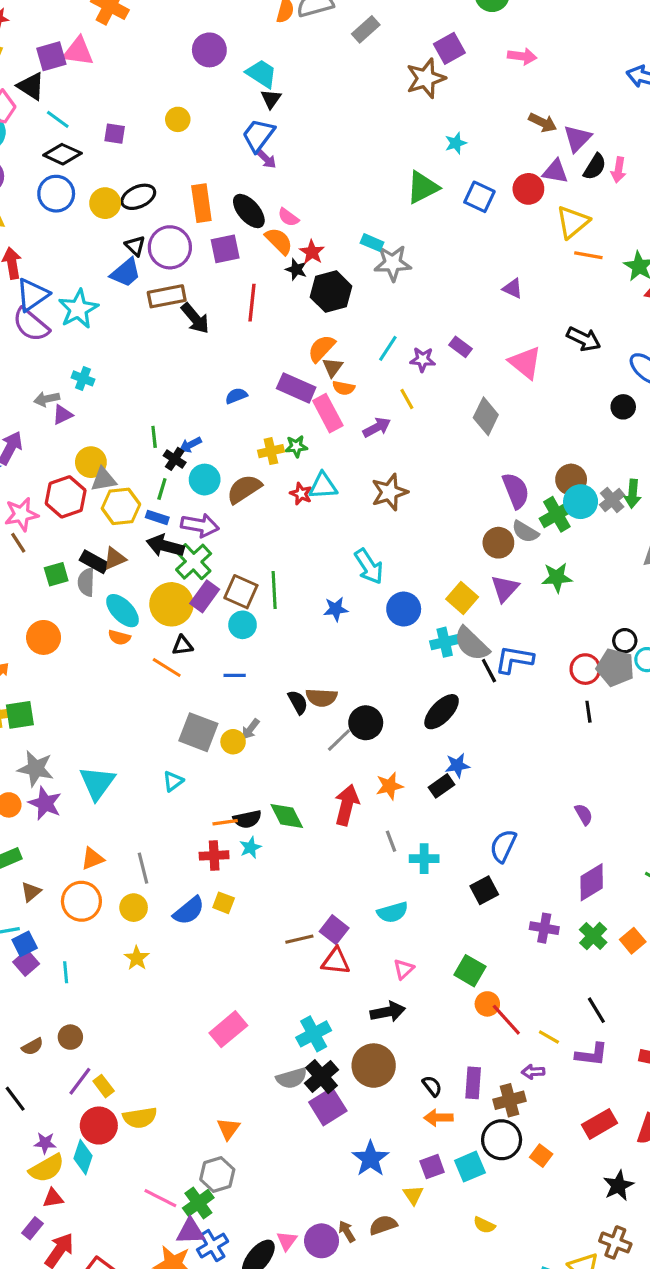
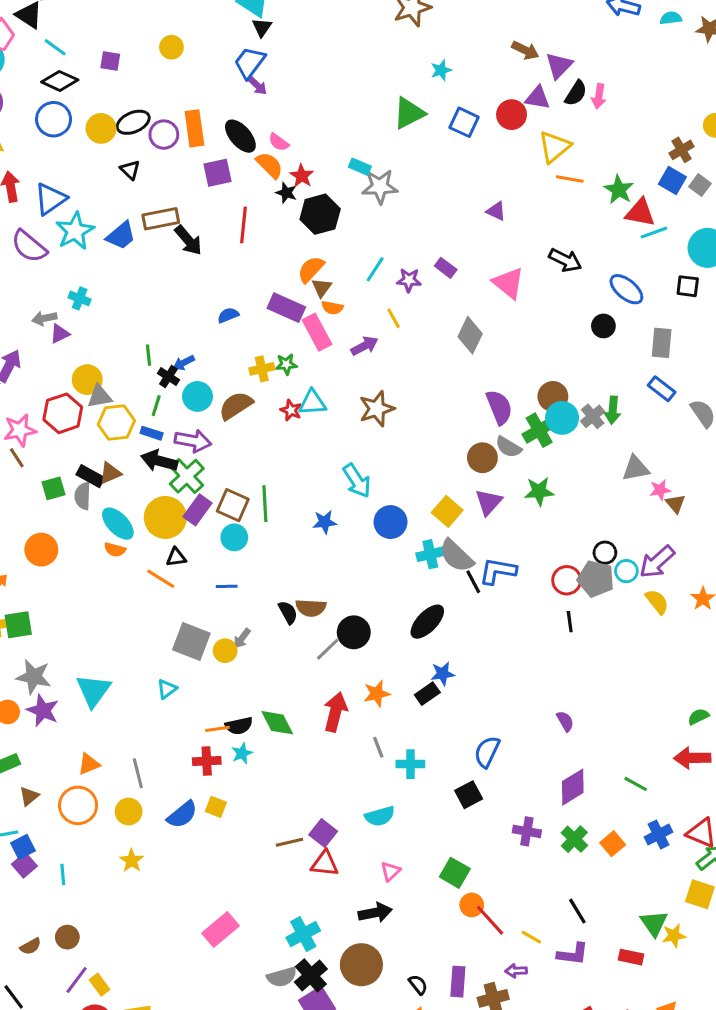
purple circle: (170, 247) -> (164, 135), moved, size x0.7
blue trapezoid: (126, 273) -> (121, 236), moved
blue triangle: (32, 295) -> (50, 199), moved

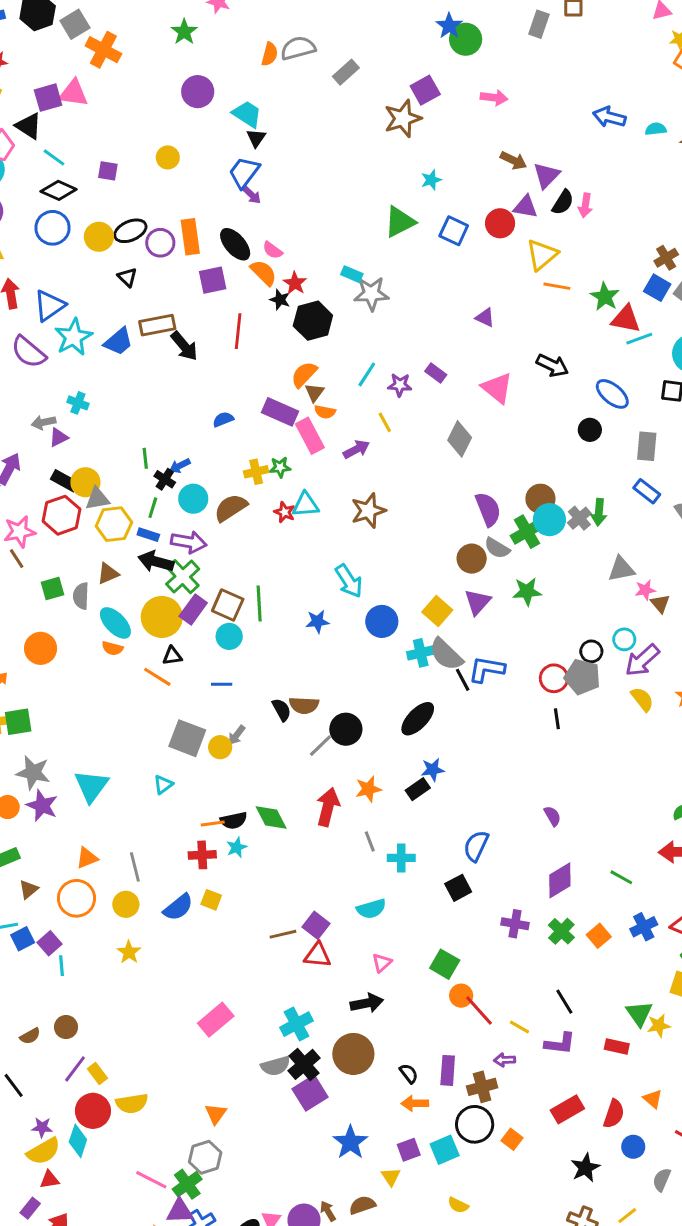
black rectangle: (90, 476) -> (64, 481), moved
cyan circle: (626, 571) -> (624, 639), moved
purple square: (24, 865) -> (50, 943), moved

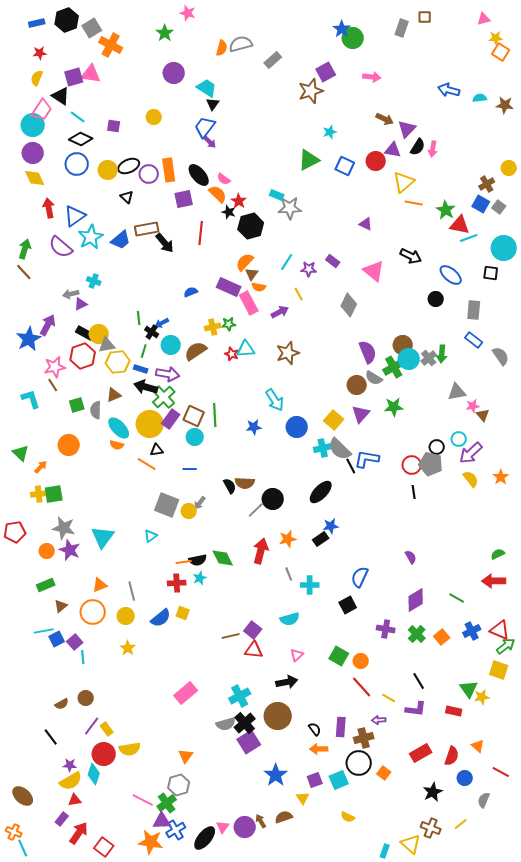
orange circle: (461, 996) -> (361, 661), moved

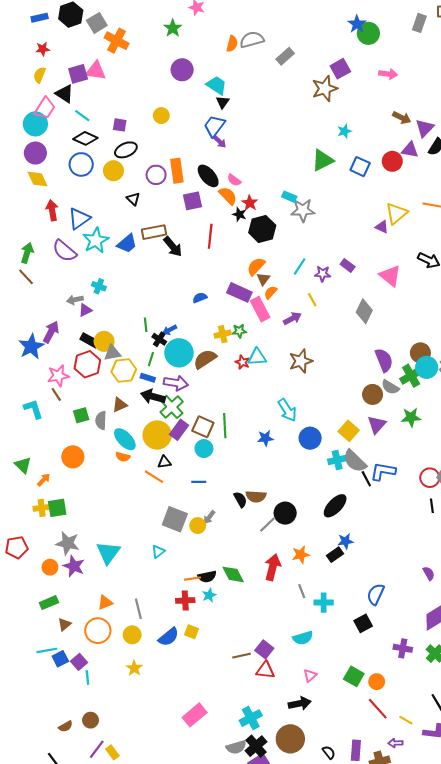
black ellipse: (129, 166) -> (126, 150), moved
yellow triangle: (404, 182) -> (396, 213), moved
orange semicircle: (259, 287) -> (271, 292), turned 120
cyan circle: (171, 345) -> (179, 353), size x1.4

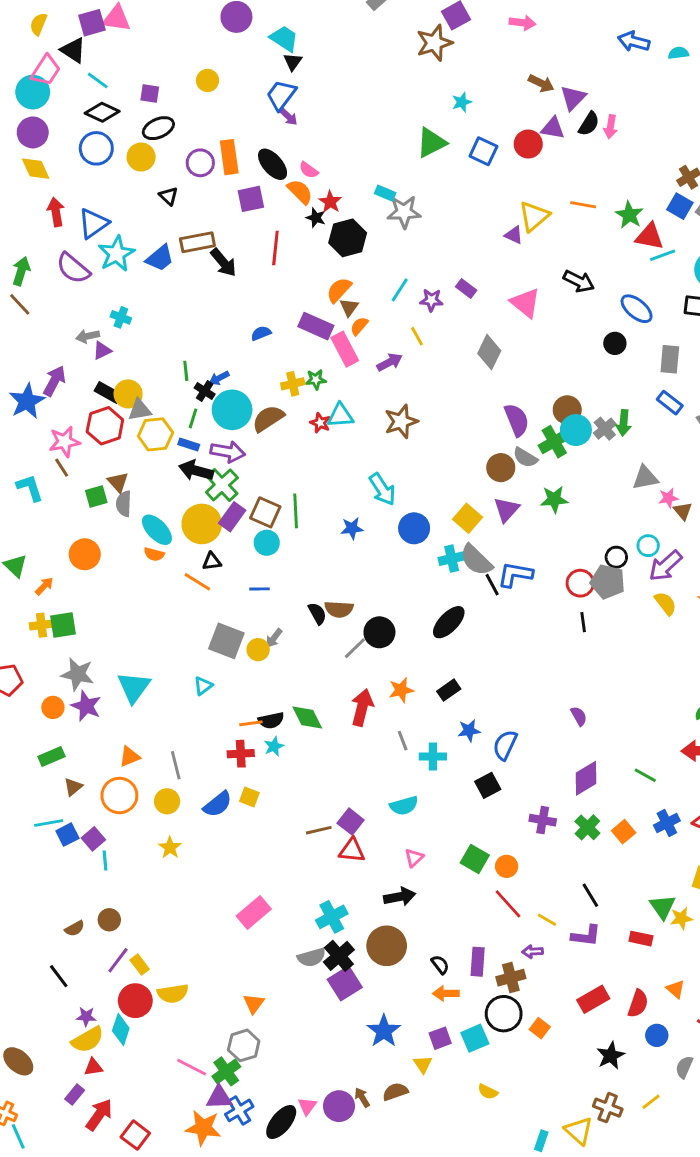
brown triangle: (120, 405) -> (118, 482), moved, turned -49
blue star: (345, 541) -> (469, 731), moved

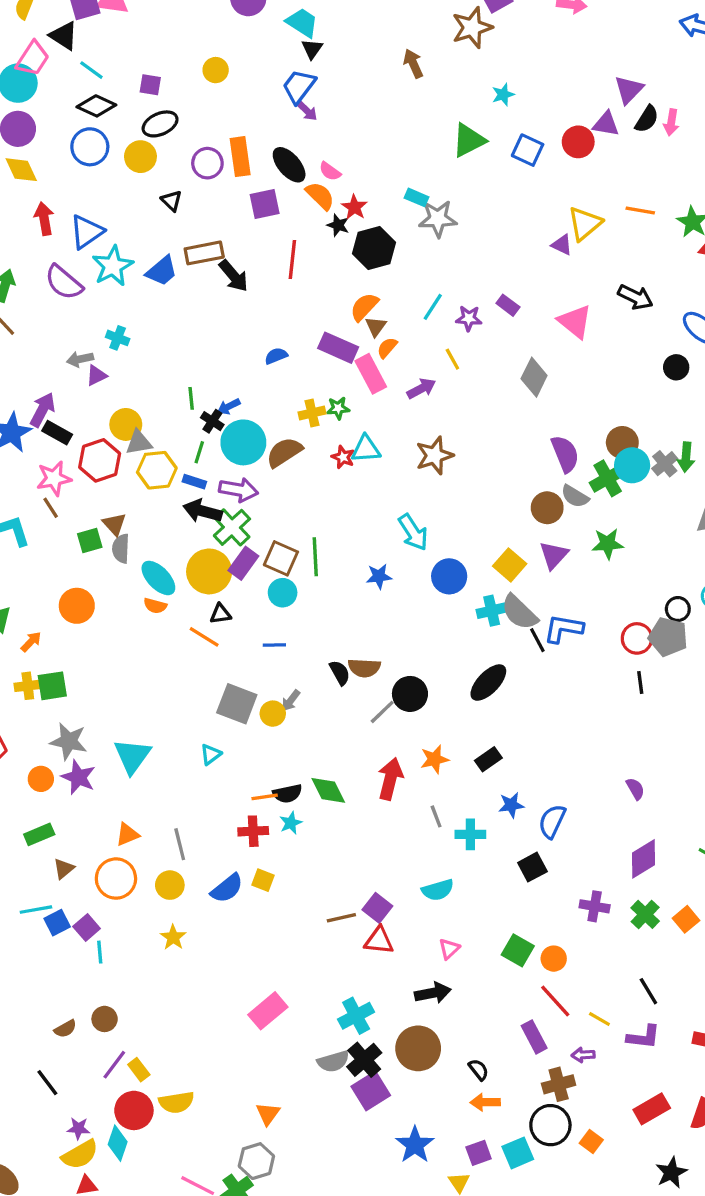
brown arrow: (541, 83) -> (413, 64), moved, turned -140
black rectangle: (108, 392) -> (57, 433), moved
purple rectangle: (478, 962) -> (534, 1037), moved, turned -32

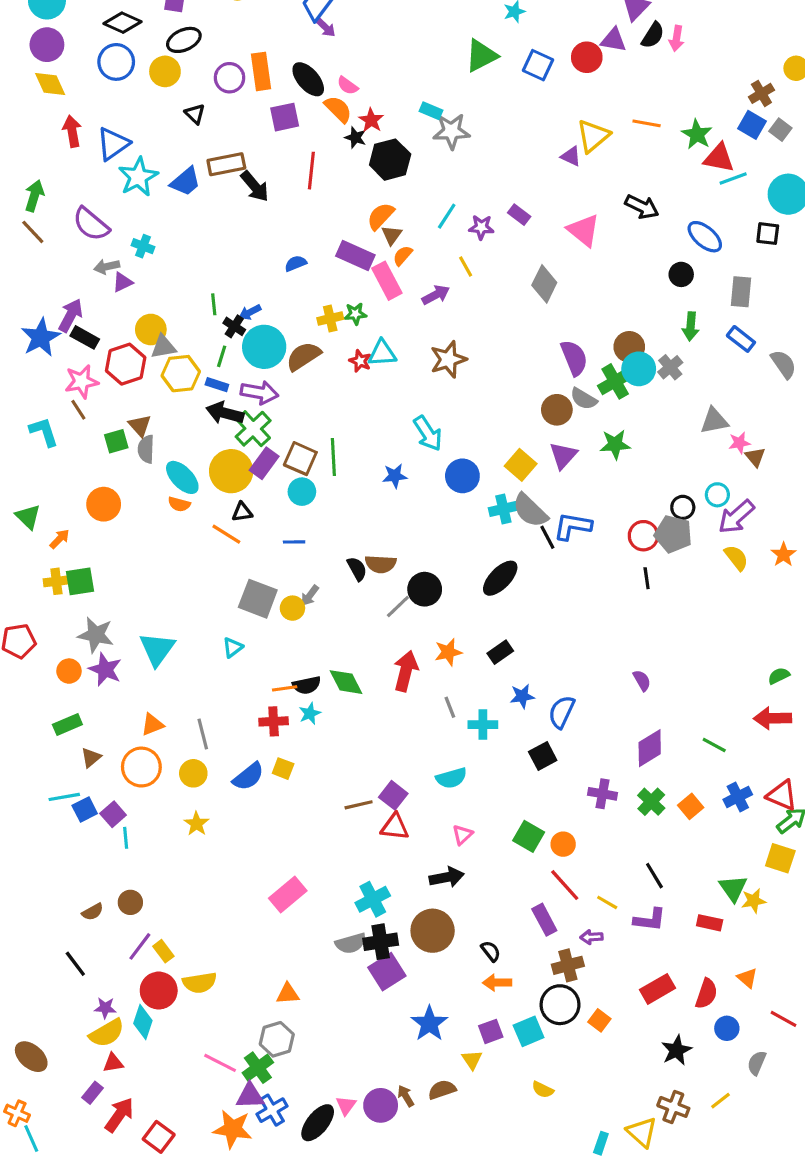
purple semicircle: (64, 282) -> (91, 224), moved
green arrow: (686, 457) -> (691, 326), moved
black cross: (364, 1060) -> (381, 942), turned 32
orange triangle: (268, 1114) -> (288, 994), turned 50

